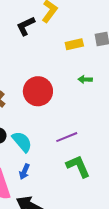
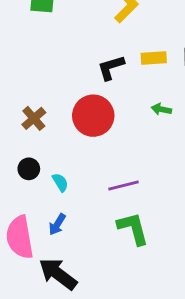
black L-shape: (26, 26) -> (111, 68), moved
cyan semicircle: (22, 142) -> (60, 182), size x0.6

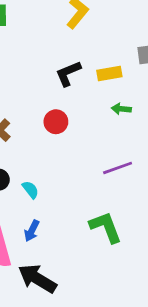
yellow rectangle: (154, 58) -> (109, 74), moved
red circle: (93, 116) -> (56, 122), size x0.6
purple line: (123, 185) -> (118, 168), moved

